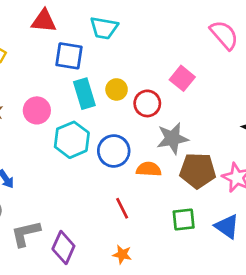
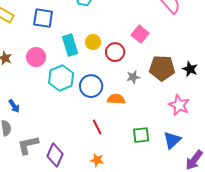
blue square: (69, 56) -> (43, 18), moved
gray star: (172, 138) -> (133, 77), size x0.6
brown pentagon: (198, 171) -> (162, 68), moved
blue triangle: (227, 226) -> (172, 140), turned 42

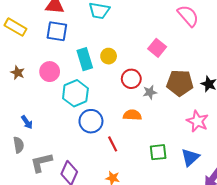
red circle: (115, 52) -> (131, 79), moved
blue circle: (91, 86) -> (91, 121), moved

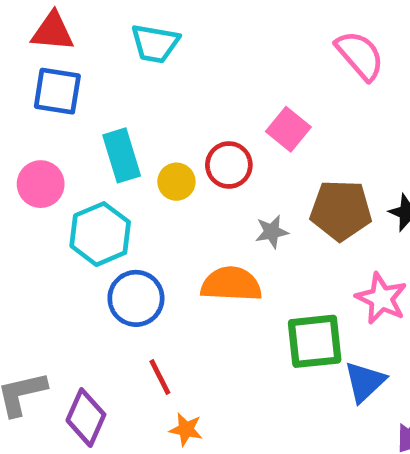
yellow circle: (109, 56) -> (176, 182), moved
red circle: (131, 79) -> (229, 165), moved
orange semicircle: (132, 115) -> (231, 284), size x1.4
red line: (113, 144) -> (160, 377), moved
green square: (158, 152) -> (315, 341), moved, size x1.4

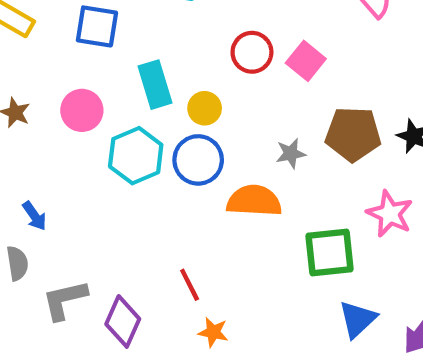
red circle: (229, 165) -> (252, 52), moved
blue circle: (136, 298) -> (198, 160), moved
blue triangle: (365, 382) -> (357, 319), moved

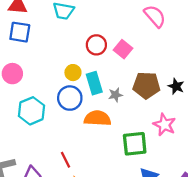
cyan rectangle: (155, 85) -> (94, 83), moved
cyan hexagon: (136, 156) -> (32, 111), moved

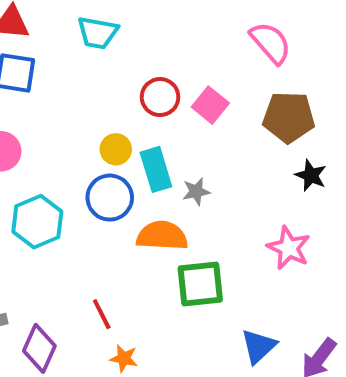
brown pentagon: (146, 85) -> (289, 117), moved
green square: (135, 144) -> (200, 284), moved

